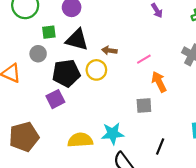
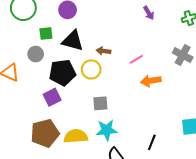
orange arrow: (159, 82) -> (151, 81), turned -72
gray square: (144, 106) -> (100, 103), moved
brown pentagon: (24, 137) -> (45, 133), moved

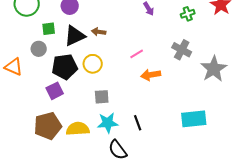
black triangle: (73, 41) -> (75, 36), turned -40
brown arrow: (104, 51) -> (99, 32), moved
black line: (152, 142) -> (138, 123), moved, turned -42

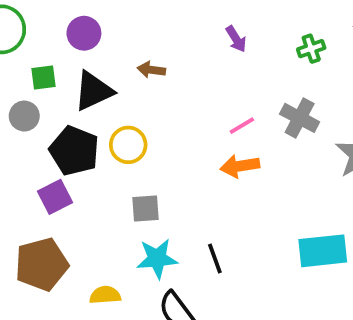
brown arrow: (99, 32) -> (151, 70), moved
pink line: (137, 54) -> (242, 126), moved
black pentagon: (65, 67) -> (74, 151), turned 30
yellow semicircle: (78, 129) -> (105, 295), moved, size x0.7

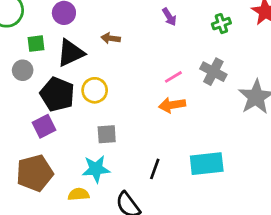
cyan rectangle: (323, 251) -> (207, 164), moved
cyan star: (157, 259) -> (96, 169), moved
black line: (215, 259) -> (155, 169), turned 40

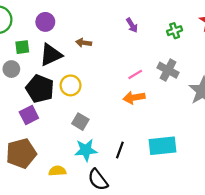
gray square: (107, 134) -> (80, 122), turned 35
cyan star: (96, 169) -> (86, 150), moved

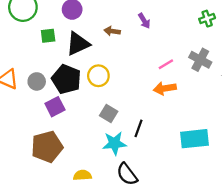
purple arrow: (132, 25) -> (144, 21), moved
gray circle: (11, 69) -> (37, 81), moved
black line: (120, 150) -> (138, 128), moved
yellow semicircle: (57, 171) -> (82, 175), moved

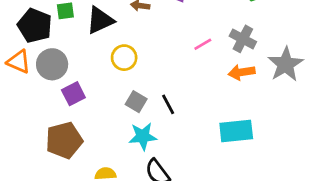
black pentagon: (66, 79) -> (35, 26), moved
gray circle: (37, 81) -> (52, 64), size x1.5
orange arrow: (165, 88) -> (242, 72), moved
black line: (138, 128) -> (168, 104), moved, turned -48

